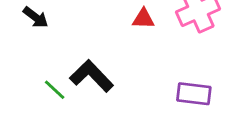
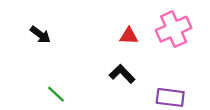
black L-shape: (92, 76) -> (122, 74), moved, size x0.7

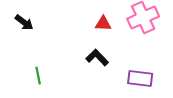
green line: (56, 94) -> (38, 76), turned 36

